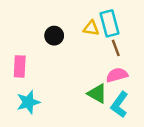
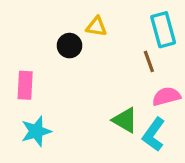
cyan rectangle: (110, 23) -> (163, 30), moved
yellow triangle: (91, 28) -> (96, 27), moved
pink semicircle: (117, 75) -> (166, 96), moved

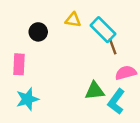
cyan rectangle: (163, 30) -> (103, 30), moved, turned -30
black circle: (69, 46) -> (38, 32), moved
green triangle: (125, 120) -> (95, 91), turned -36

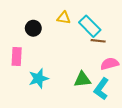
brown line: (113, 46) -> (98, 41), turned -64
cyan star: (27, 99) -> (39, 78), moved

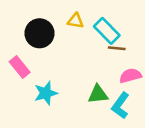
black circle: (33, 28) -> (39, 33), size x1.5
pink rectangle: (17, 56) -> (20, 67), turned -42

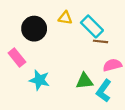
cyan star: (46, 93) -> (39, 80), turned 30

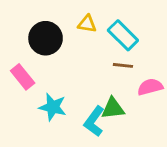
brown line: (101, 41) -> (123, 65), moved
cyan L-shape: (104, 91) -> (94, 121), moved

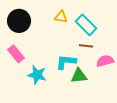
black circle: (46, 38) -> (19, 21), moved
cyan L-shape: (94, 121) -> (66, 62), moved, turned 60

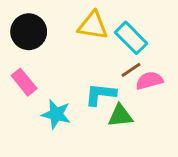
yellow triangle: (61, 17) -> (93, 26), size x1.5
brown line: (86, 46) -> (131, 70), turned -40
pink semicircle: (105, 61) -> (149, 81), moved

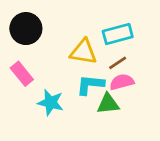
yellow triangle: (93, 26) -> (83, 52), moved
cyan rectangle: (131, 38) -> (118, 34), turned -60
pink semicircle: (149, 81) -> (122, 82), moved

